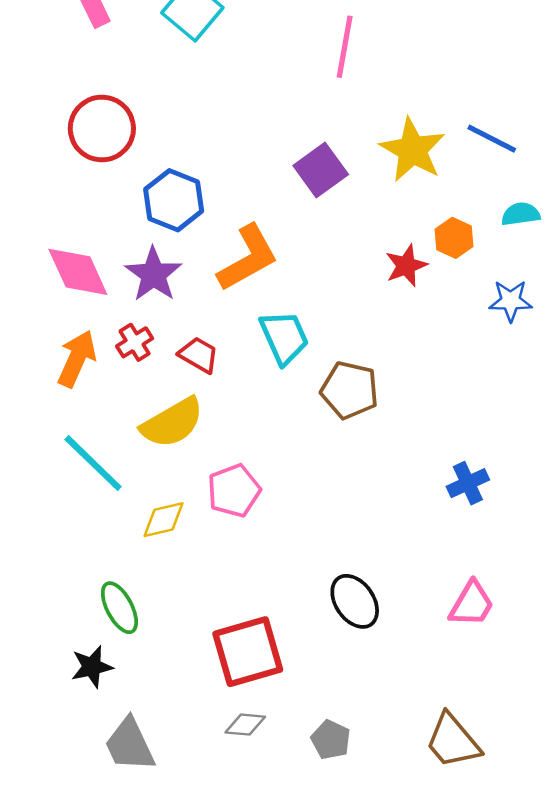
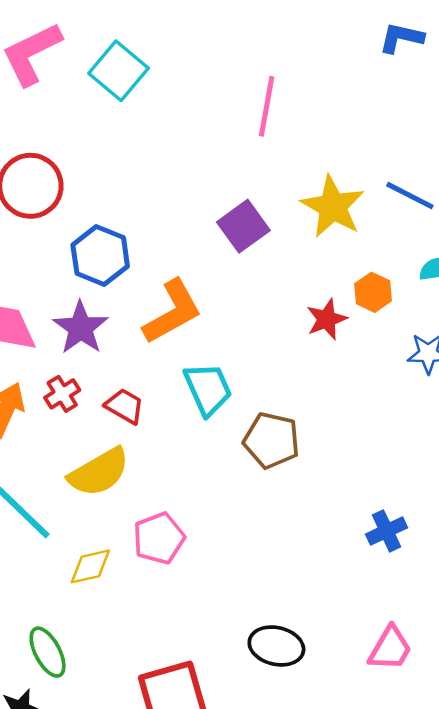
black ellipse: (355, 601) -> (276, 646), turned -42

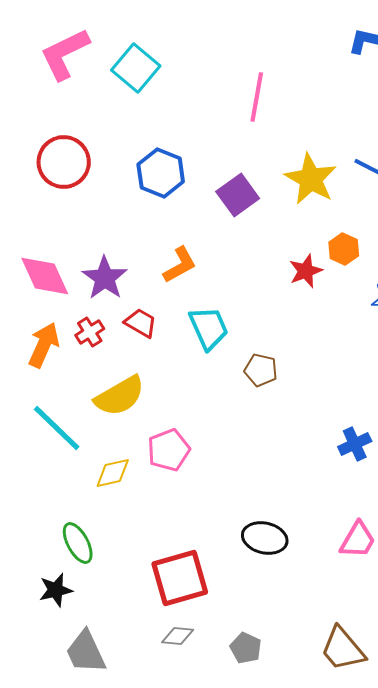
blue hexagon: (100, 256) -> (161, 173), moved
orange L-shape: (172, 312) -> (180, 265), size x0.7
red trapezoid: (125, 406) -> (141, 323), moved
brown pentagon: (272, 440) -> (261, 370), size x0.7

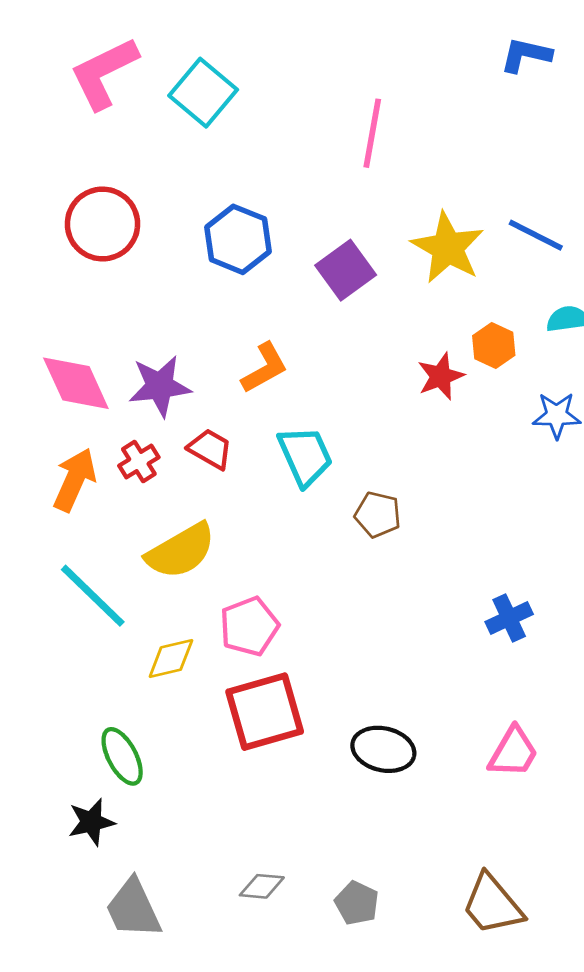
purple star: (105, 278) -> (160, 386), turned 30
red square: (180, 578) -> (265, 712), moved

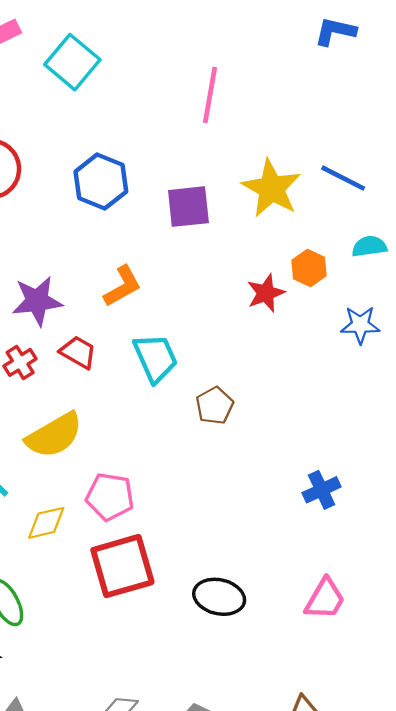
purple square: (346, 270) -> (188, 207), turned 30
brown pentagon: (378, 515) -> (215, 406), turned 30
pink pentagon: (249, 626) -> (110, 497), turned 30

